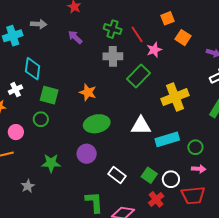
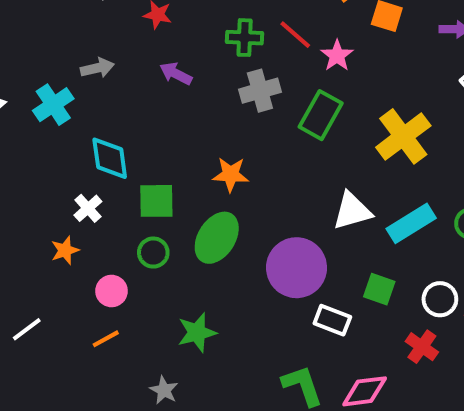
green ellipse: (97, 124) -> (217, 238), moved, turned -30
purple circle: (87, 154) -> (297, 268), moved, size x1.5
green square: (149, 175) -> (379, 289), moved

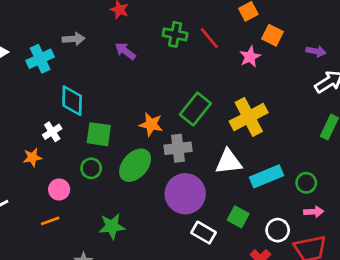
pink star: (337, 56) -> (250, 57), moved
gray cross: (260, 91) -> (178, 148), moved
green rectangle: (321, 115) -> (195, 109), moved
yellow cross: (403, 136) -> (249, 117), moved

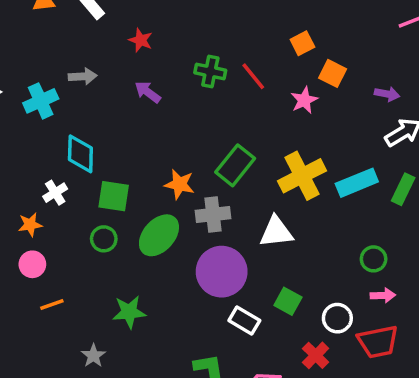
cyan rectangle: (267, 176) -> (357, 183), moved
pink circle: (59, 190) -> (32, 264), moved

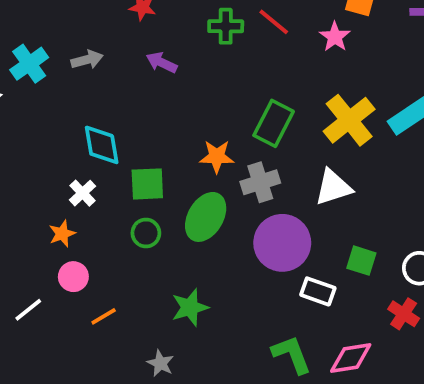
cyan cross: (41, 101) -> (29, 64), moved

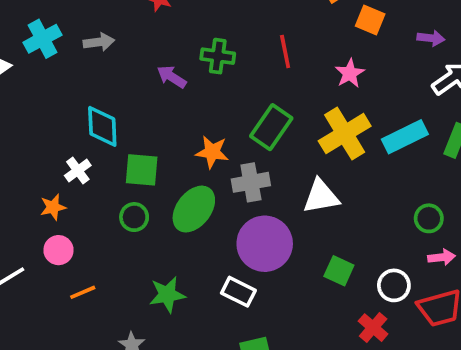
red line: (274, 22) -> (285, 51), moved, turned 32
green cross: (226, 26) -> (218, 56), moved
pink star: (335, 37) -> (350, 73), moved
purple arrow: (162, 62) -> (172, 77), moved
white rectangle: (318, 291) -> (238, 292), moved

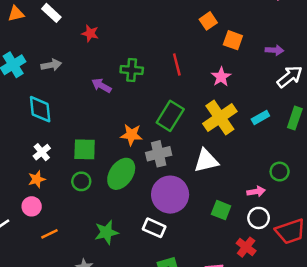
cyan diamond: (102, 126) -> (40, 109), moved
cyan rectangle: (405, 137) -> (260, 117), size x0.6
orange star: (53, 207) -> (37, 179), moved
pink arrow: (442, 257) -> (256, 192), moved

